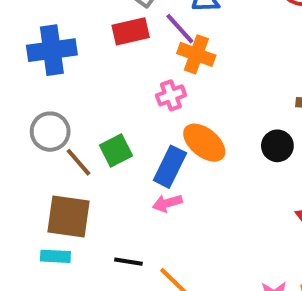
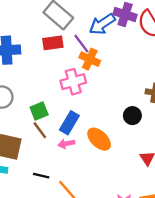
pink cross: (171, 95) -> (73, 82), size x1.5
orange ellipse: (204, 143) -> (99, 139), moved
brown line: (78, 162) -> (40, 130), moved

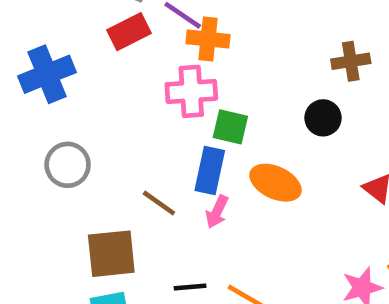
pink cross: (73, 82) -> (191, 91), turned 30
green square: (39, 111) -> (230, 127), moved, turned -36
pink arrow: (66, 144) -> (217, 212), turned -35

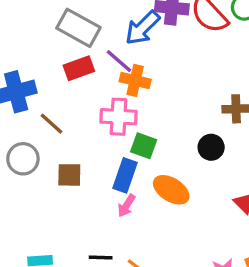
brown line: (159, 203) -> (51, 124), moved
brown square: (111, 254) -> (69, 175), moved, size x0.7

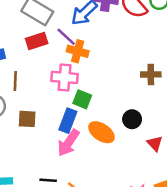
brown line: (51, 124) -> (15, 81), turned 48
black circle: (211, 147) -> (132, 119), moved
pink arrow: (127, 206) -> (68, 143), size x1.6

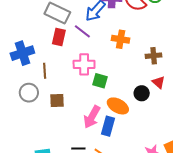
red rectangle: (37, 41) -> (59, 37), turned -54
orange cross: (78, 51) -> (121, 39), moved
blue rectangle: (68, 121) -> (108, 126), moved
red triangle: (155, 143) -> (159, 82), moved

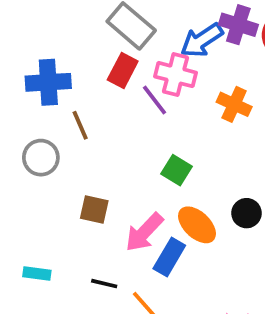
purple line: (82, 31) -> (155, 100), moved
pink cross: (84, 64) -> (176, 75), moved
brown line: (45, 71) -> (80, 125), turned -35
brown square: (57, 101) -> (94, 209), moved

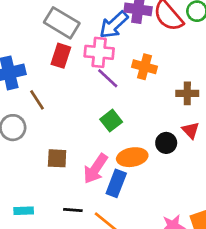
purple line: (155, 100) -> (108, 78), moved
green square: (177, 170) -> (111, 121), turned 30
orange ellipse: (197, 225) -> (132, 157), turned -44

